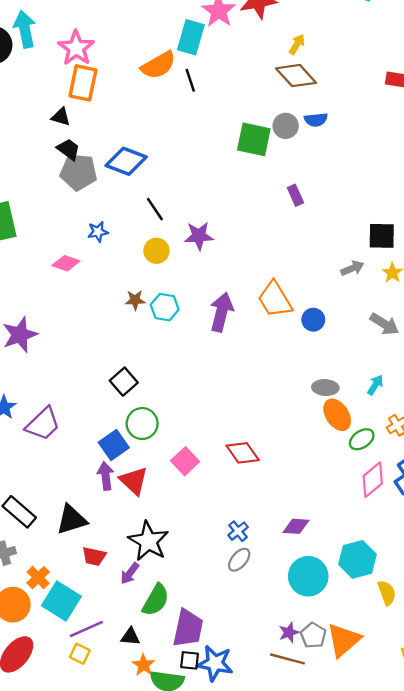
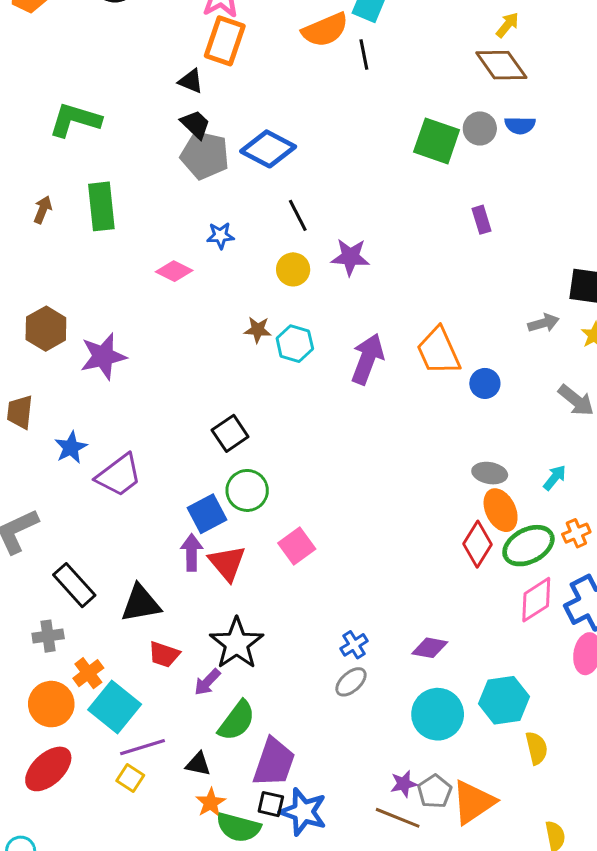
green ellipse: (362, 439) -> (528, 546), size x1.5
red diamond: (243, 453) -> (477, 544), moved, turned 60

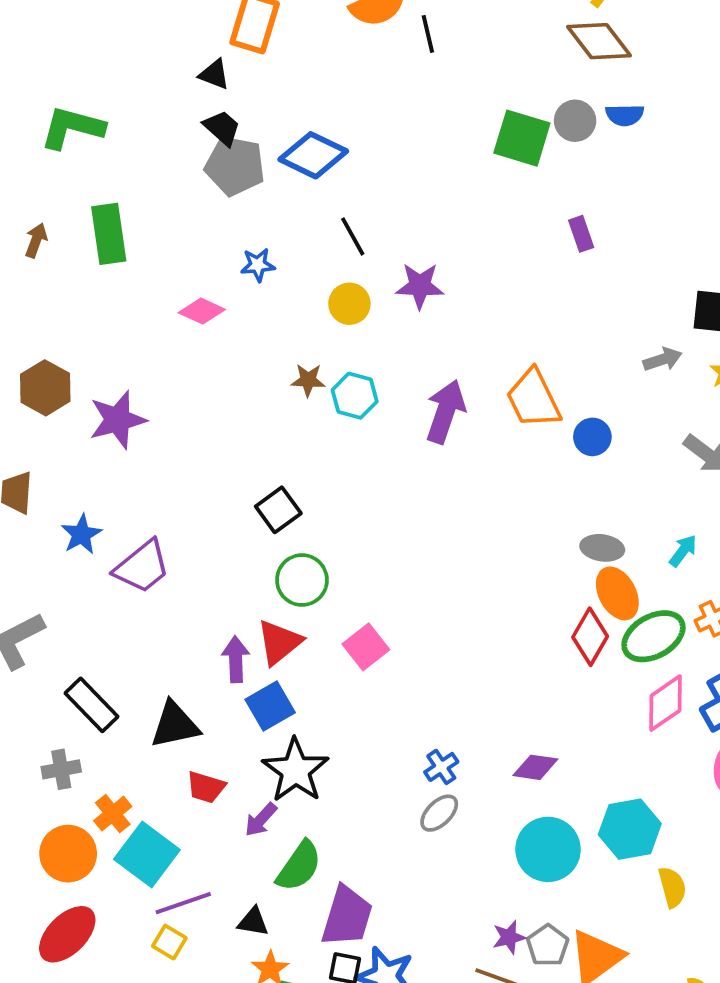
blue square: (207, 514) -> (270, 706), moved
red triangle: (227, 563) -> (279, 642), moved, turned 33

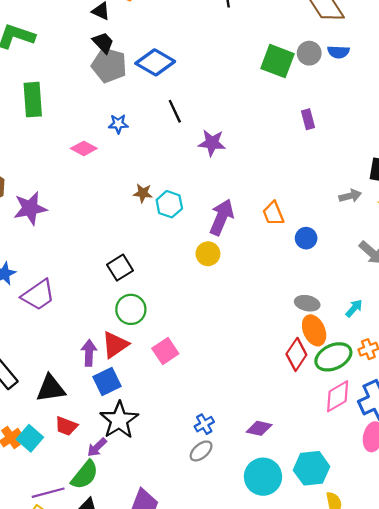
yellow circle: (349, 304) -> (208, 254), moved
orange trapezoid: (533, 399) -> (273, 213), size x0.7
cyan square: (147, 855) -> (30, 438), moved, size x0.7
green semicircle: (299, 866) -> (85, 475), moved

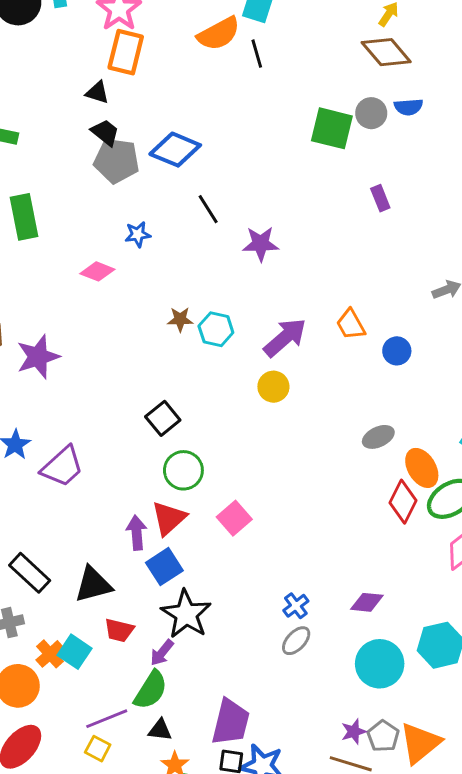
purple arrow: (222, 217) -> (285, 338), turned 33
gray ellipse: (307, 303) -> (378, 437), moved, turned -30

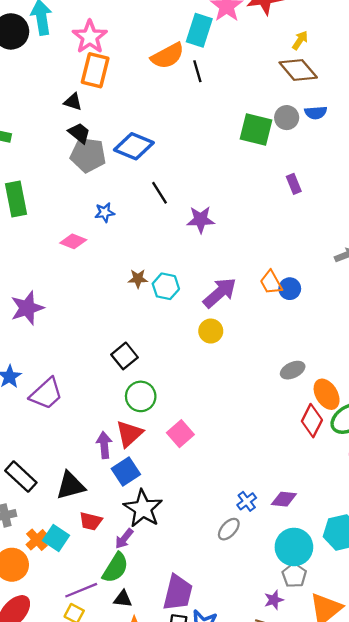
blue circle: (397, 351) -> (290, 289), moved
blue cross: (296, 606) -> (247, 501), moved
gray pentagon: (383, 736) -> (294, 575), moved

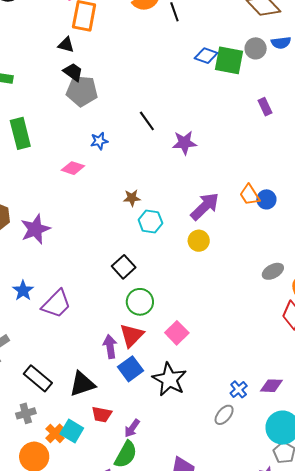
blue diamond: (134, 146) -> (206, 56), moved, size x0.7
cyan hexagon: (166, 286) -> (150, 221), moved
black star: (143, 509) -> (169, 379), moved

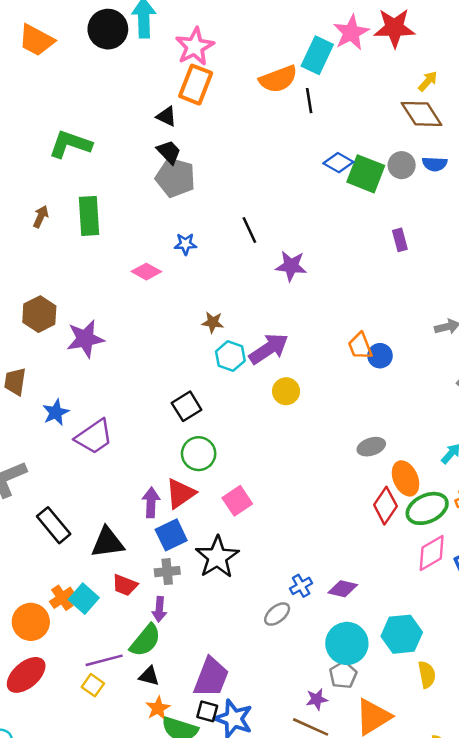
purple arrow: (205, 206) -> (269, 349), moved
gray cross: (26, 413) -> (167, 572), moved
purple arrow: (132, 428) -> (159, 609), turned -42

